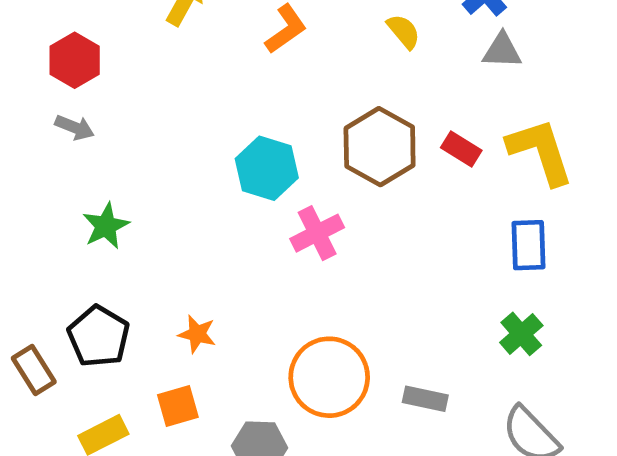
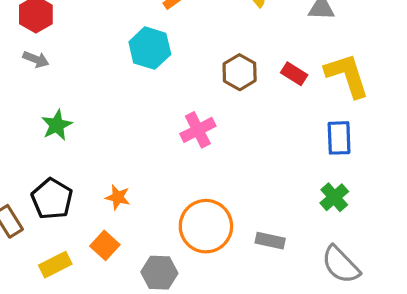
brown hexagon: (380, 147) -> (240, 72), size x0.7
cyan hexagon: (267, 168) -> (150, 48), moved
orange square: (178, 406) -> (105, 245), turned -32

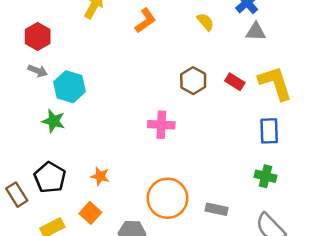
cyan hexagon: (150, 48) -> (69, 87), moved
green star: (57, 125) -> (54, 121), turned -30
pink cross: (198, 130) -> (161, 125), turned 30
green cross: (334, 197) -> (265, 176), turned -35

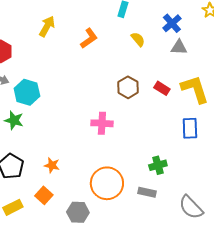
green cross: (265, 176) -> (158, 165), moved, turned -30

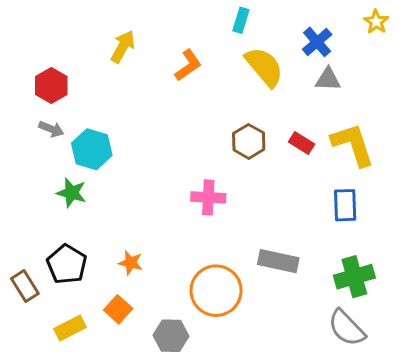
yellow semicircle: (138, 39) -> (264, 67), size x1.8
green cross: (158, 165) -> (354, 277), moved, size x1.4
gray rectangle: (147, 192) -> (278, 261), moved, size x1.4

